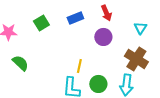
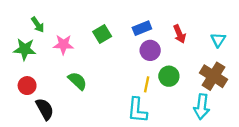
red arrow: (106, 13) -> (179, 34), moved
purple circle: (103, 37) -> (150, 50), moved
green circle: (98, 84) -> (169, 76), moved

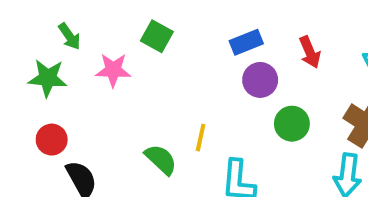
green square: (102, 34) -> (157, 36), moved, turned -30
green semicircle: (77, 81) -> (161, 159), moved
yellow line: (147, 84) -> (201, 138), moved

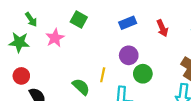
pink star: (113, 70) -> (55, 38), turned -30
purple circle: (260, 80) -> (129, 55), moved
green circle: (292, 124) -> (143, 74), moved

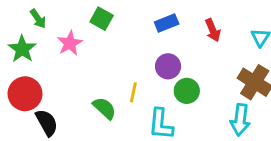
green star: (19, 42) -> (22, 49), turned 30
red circle: (21, 76) -> (25, 94), size x1.5

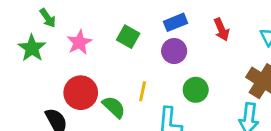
green square: (102, 19) -> (128, 37), moved
purple circle: (168, 66) -> (174, 51), moved
red circle: (25, 94) -> (81, 93), moved

